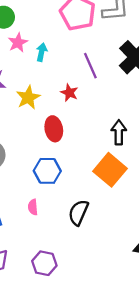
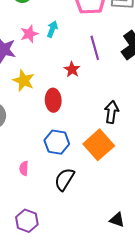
pink star: (18, 43) -> (29, 34), moved
yellow star: (28, 98) -> (24, 80), moved, turned -30
blue hexagon: (47, 171) -> (57, 142), moved

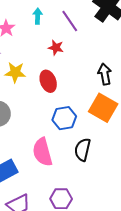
cyan arrow: (52, 29) -> (38, 16), moved
pink semicircle: (24, 168) -> (42, 152), size x2.0

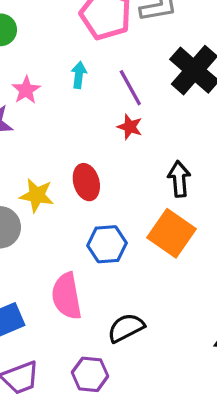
red star: (56, 48) -> (130, 127), moved
yellow star: (15, 72) -> (37, 195), moved
black semicircle: (83, 150) -> (126, 328), moved, turned 45

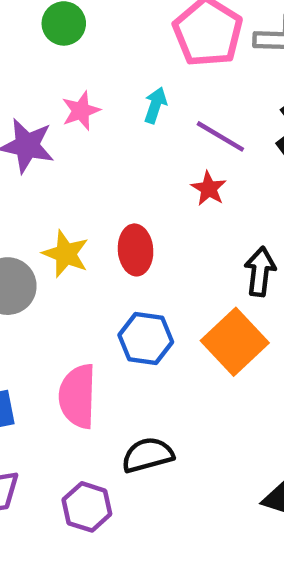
purple line: (130, 88) -> (220, 136), turned -42

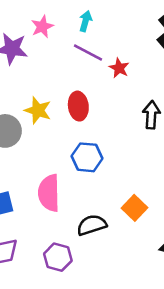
purple line: (220, 136) -> (88, 52), moved
orange square: (235, 342) -> (135, 208), moved, size x0.7

